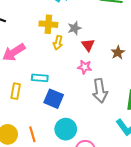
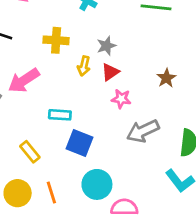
yellow cross: (48, 24) -> (56, 40), moved
red triangle: (88, 45) -> (110, 72), moved, turned 32
yellow rectangle: (16, 91) -> (30, 152), moved, turned -49
gray arrow: (100, 91) -> (143, 131), turned 75

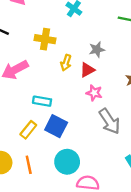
gray star: (106, 46) -> (97, 50), moved
gray arrow: (143, 131) -> (110, 121), turned -104
yellow rectangle: (30, 152) -> (28, 130), moved, turned 72

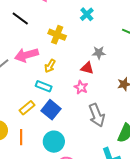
yellow arrow: (66, 63) -> (50, 66), moved
red triangle: (87, 70) -> (87, 68), turned 32
pink star: (94, 93) -> (81, 87), moved

